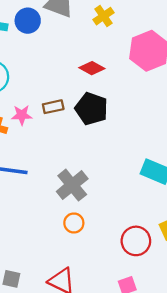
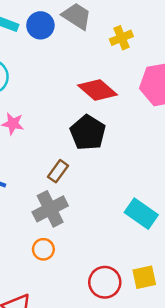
red diamond: (92, 68) -> (98, 90), size x1.4
brown rectangle: (53, 107) -> (58, 171), moved, turned -54

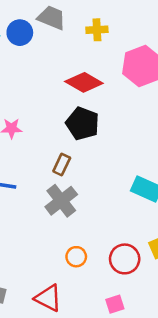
yellow cross: (121, 38) -> (97, 30), turned 30
orange circle: (43, 249) -> (76, 257), moved

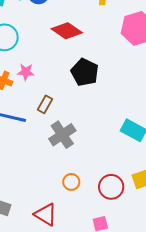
red diamond: (84, 82) -> (67, 31), moved
brown rectangle: (62, 164) -> (45, 104), moved

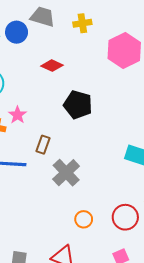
red diamond: (67, 31) -> (52, 66), size x0.7
pink star: (26, 72) -> (17, 115), turned -30

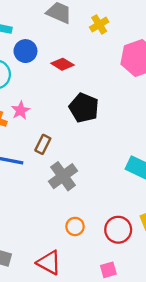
yellow cross: (82, 23) -> (99, 24), turned -30
blue circle: (17, 32) -> (25, 51), moved

